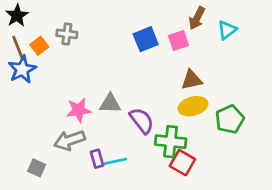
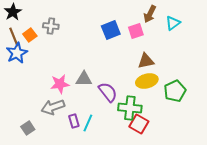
cyan line: (115, 161) -> (88, 123), turned -54
gray square: (37, 168) -> (28, 128), turned 32

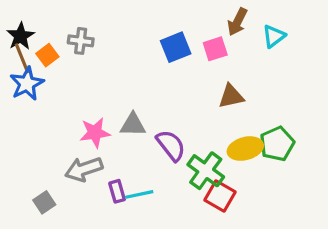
black star: (13, 12) -> (20, 36), moved
yellow ellipse: (147, 81) -> (245, 149), moved
green cross: (130, 108) -> (206, 171), turned 30
cyan line: (88, 123) -> (139, 194), turned 54

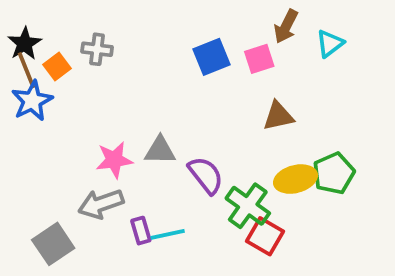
gray square: (44, 202) -> (53, 244), size x1.5

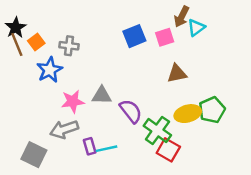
cyan triangle: (330, 44) -> (196, 28), moved
gray cross: (97, 49) -> (69, 46), moved
blue star: (32, 101) -> (50, 70), moved
gray square: (53, 244) -> (34, 155), turned -30

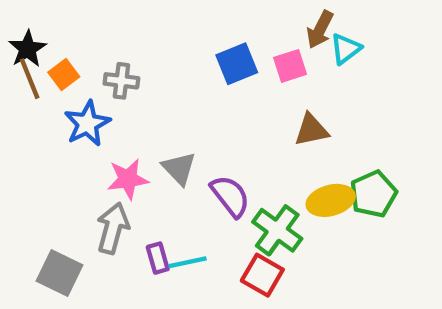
gray triangle: (102, 95) -> (179, 168), turned 45
gray arrow: (64, 129) -> (113, 228), turned 124
red square: (168, 150) -> (262, 275), moved

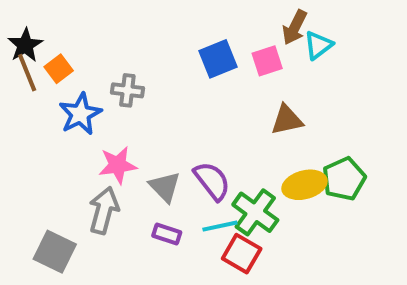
gray cross: (121, 81) -> (127, 90), moved
gray triangle: (179, 168) -> (165, 187), moved
purple rectangle: (158, 258) -> (167, 234), moved, turned -56
cyan line: (188, 262) -> (220, 226), moved

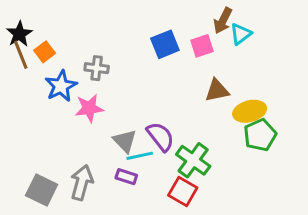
pink star: (118, 165) -> (89, 108), moved
yellow ellipse: (305, 185) -> (250, 111), moved
gray arrow: (104, 210) -> (82, 183), moved
cyan line: (220, 226) -> (140, 156), moved

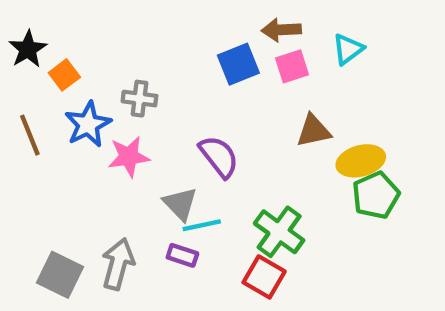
brown arrow: (223, 21) -> (281, 30), moved, turned 60
brown line: (21, 55) -> (30, 135), moved
purple semicircle: (160, 136) -> (219, 157), moved

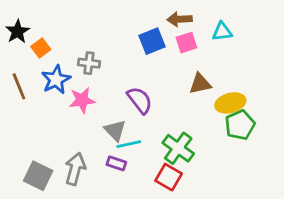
cyan triangle: (348, 49) -> (222, 32), turned 30

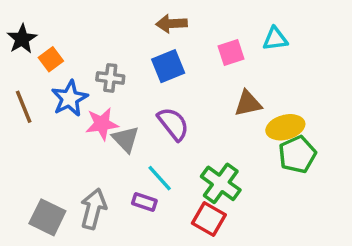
brown arrow: (180, 19) -> (171, 24), moved
blue square: (152, 41) -> (168, 66), moved
gray triangle: (115, 130) -> (126, 139), moved
cyan line: (129, 144) -> (160, 178), turned 60

